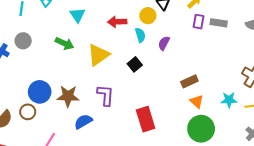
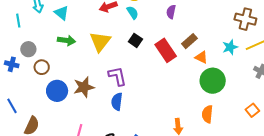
cyan triangle: (77, 15) -> (62, 13), moved
purple semicircle: (164, 43) -> (171, 12), moved
brown circle: (28, 112) -> (42, 67), moved
red rectangle: (146, 119) -> (166, 50), moved
blue semicircle: (83, 122) -> (117, 102), moved, turned -36

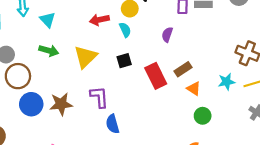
black square: (135, 40) -> (124, 61), turned 32
brown circle: (42, 67) -> (18, 76), size x1.5
green circle: (213, 81) -> (203, 116), size x0.6
blue semicircle: (117, 102) -> (113, 124), moved, turned -30

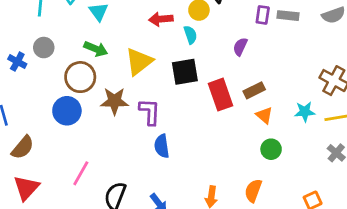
black square: (124, 61) -> (185, 72), size x1.5
brown circle: (18, 76) -> (80, 77), moved
brown star: (61, 104) -> (114, 101), moved

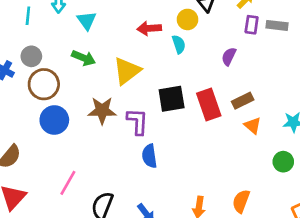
black square: (185, 72) -> (172, 99), moved
brown circle: (80, 77) -> (44, 84), moved
green circle: (271, 149) -> (283, 162), moved

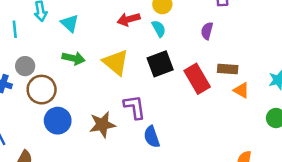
yellow triangle: (127, 71) -> (116, 62), turned -32
black square: (172, 99) -> (160, 64), moved
brown rectangle: (243, 101) -> (228, 69), turned 42
brown star: (102, 111) -> (102, 125), moved

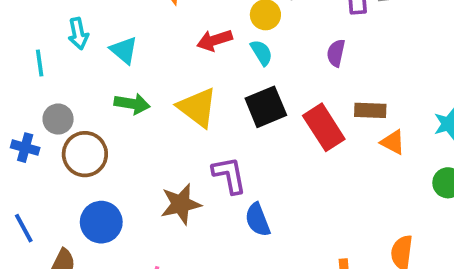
blue circle: (58, 121) -> (101, 222), moved

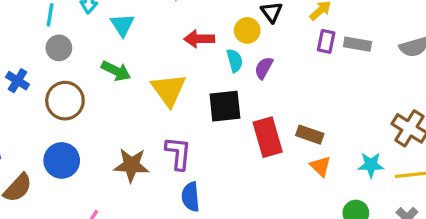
purple semicircle: (336, 53) -> (264, 68), moved
gray circle: (58, 119) -> (59, 48), moved

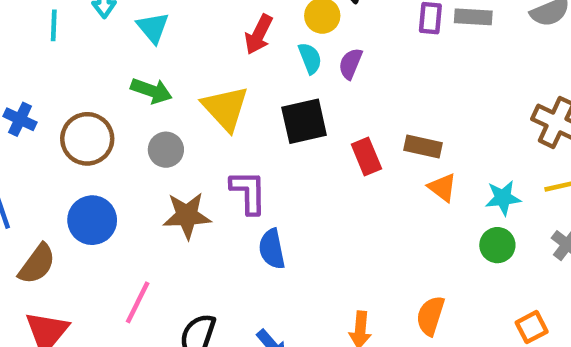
red arrow: (199, 39) -> (259, 35), turned -56
gray circle: (59, 48) -> (166, 150), moved
red rectangle: (268, 137) -> (366, 156), size x0.7
cyan star: (371, 165) -> (503, 198), moved

